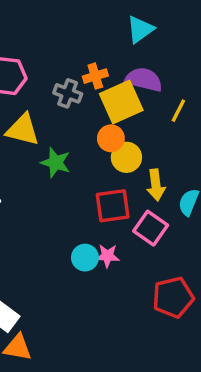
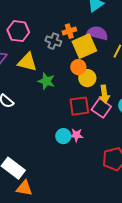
pink square: (151, 228) -> (101, 108), moved

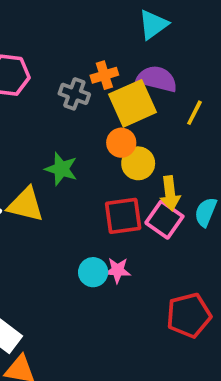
yellow triangle: (27, 62) -> (26, 205), moved

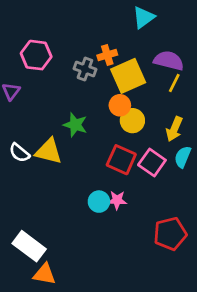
purple semicircle: (157, 79) -> (169, 61), moved
yellow arrow: (170, 193) -> (174, 129), moved, turned 30
red square: (123, 216) -> (121, 160), turned 32

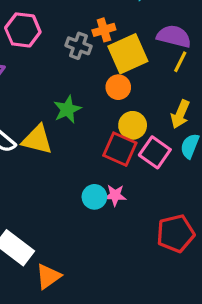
yellow circle: (132, 121) -> (133, 125), moved
green star: (75, 125) -> (67, 109), turned 30
orange triangle: (45, 274) -> (48, 276), moved, turned -45

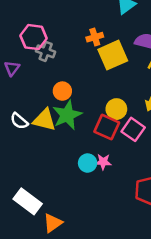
gray cross: (79, 46) -> (46, 51), moved
orange circle: (118, 87) -> (62, 91), moved
green star: (67, 109) -> (67, 115), moved, size x1.4

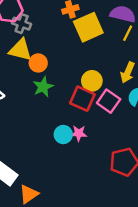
green star: (67, 115) -> (43, 87), size x0.7
yellow triangle: (44, 120) -> (20, 50), moved

